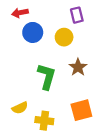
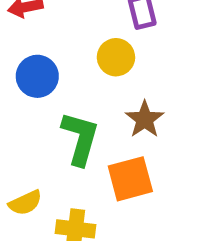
blue circle: (33, 32) -> (37, 76), moved
orange square: (81, 110) -> (130, 179), moved

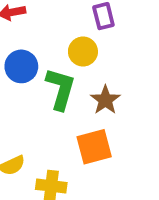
green L-shape: (80, 138) -> (61, 89), moved

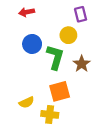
orange square: (94, 147) -> (60, 91), moved

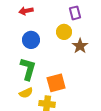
green L-shape: (55, 57) -> (28, 69), moved
brown star: (82, 64) -> (80, 46), moved

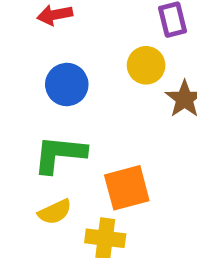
green L-shape: (28, 69) -> (60, 154), turned -100

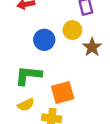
blue circle: (67, 85) -> (44, 40), moved

